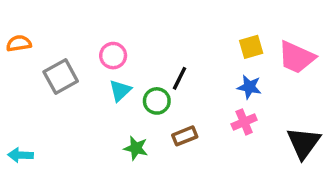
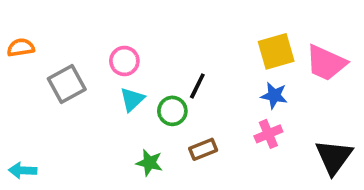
yellow square: (251, 47) -> (276, 51), size x1.4

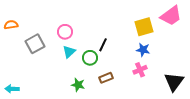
pink trapezoid: (326, 63) -> (171, 16), moved, turned -60

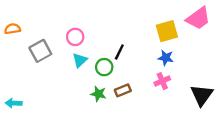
green star: (78, 85) -> (98, 94), moved

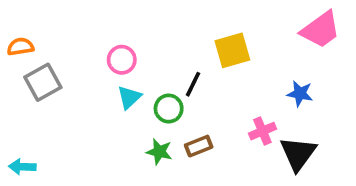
yellow square: (167, 31) -> (232, 50), moved
gray square: (40, 51) -> (43, 82), moved
blue star: (166, 58) -> (300, 94), moved
black triangle: (202, 95) -> (298, 154), moved

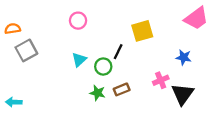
pink circle: (122, 60) -> (78, 21), moved

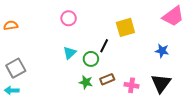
gray square: (26, 50) -> (16, 68), moved
pink cross: (161, 80) -> (132, 85), moved, turned 32

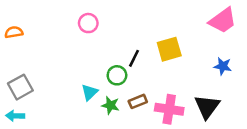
yellow square: (125, 27) -> (169, 49), moved
blue star: (162, 51) -> (223, 66), moved
cyan triangle: (70, 53) -> (90, 92), moved
pink cross: (132, 85) -> (169, 109), size x1.5

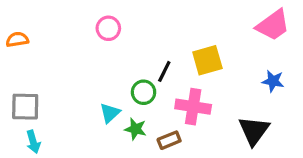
gray square: (20, 87) -> (25, 107), turned 30
brown rectangle: (138, 101) -> (169, 140), moved
pink cross: (169, 109) -> (193, 107), moved
cyan arrow: (15, 116) -> (33, 142), moved, turned -108

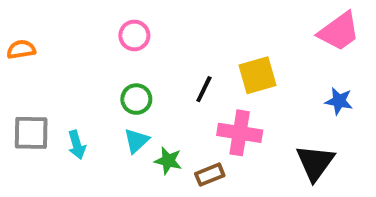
green circle: (144, 92) -> (136, 99), moved
cyan arrow: (33, 142) -> (77, 145), moved

